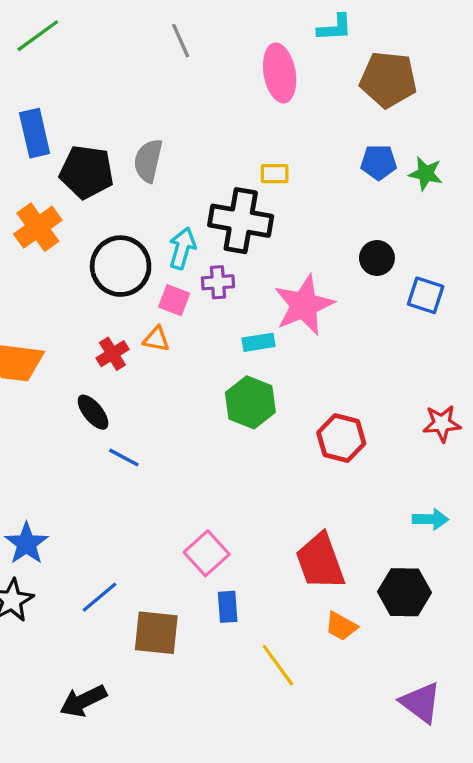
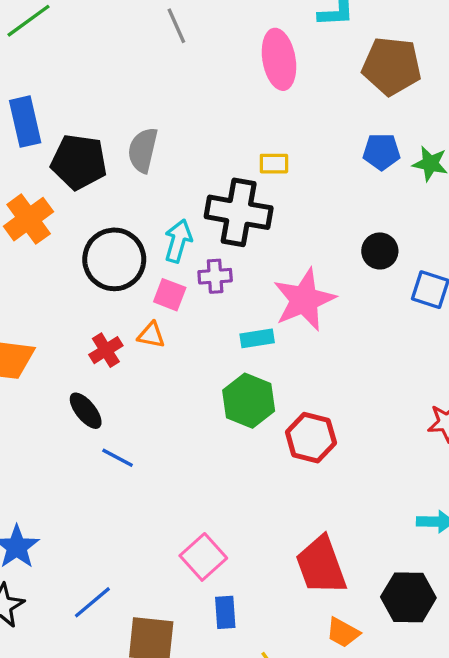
red hexagon: (341, 438) -> (311, 438), moved

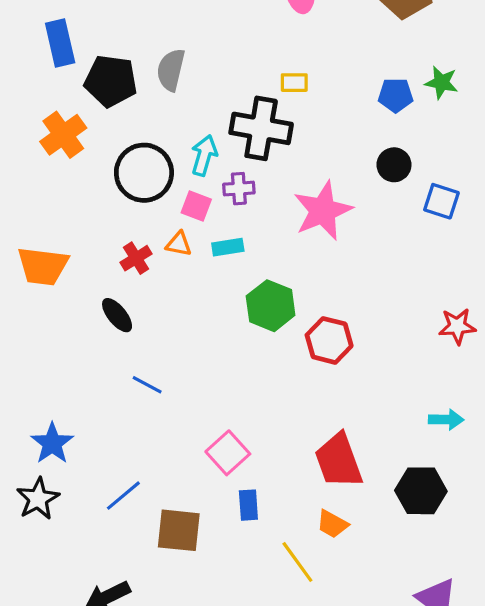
blue pentagon: (382, 152) -> (396, 95), moved
cyan rectangle: (257, 338) -> (228, 247), moved
blue line: (118, 458) -> (147, 385), moved
orange trapezoid: (343, 633) -> (332, 524), moved

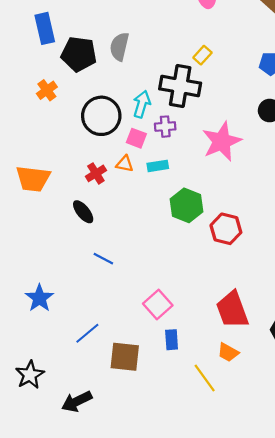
yellow rectangle: (294, 83) -> (202, 55), turned -48
orange cross: (63, 135) -> (47, 90), size x0.7
black star: (38, 499) -> (30, 375), moved

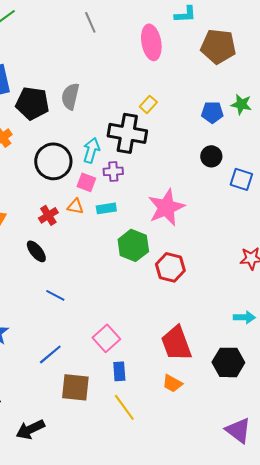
pink star: (222, 141) -> (166, 207), moved
blue line: (87, 333) -> (50, 354), moved
yellow line: (205, 378) -> (124, 407), moved

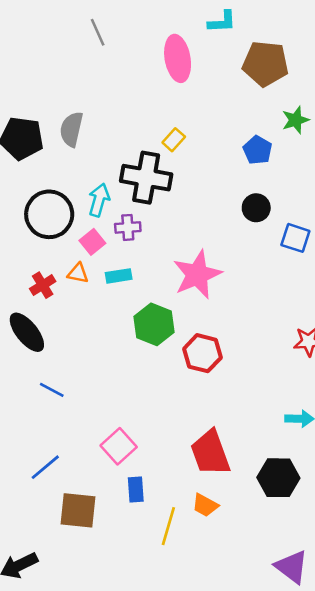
green star: (241, 104) -> (295, 120), moved, turned -30
blue pentagon: (212, 112) -> (257, 150), turned 30
pink square: (86, 182) -> (92, 242), turned 30
black ellipse: (36, 251) -> (27, 332), size x1.4
yellow line: (124, 407) -> (168, 526), moved, turned 52

